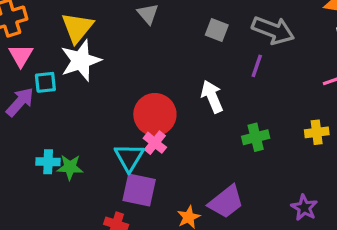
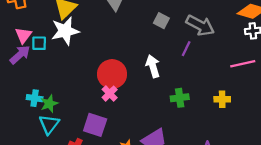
pink triangle: (21, 55) -> (23, 35), moved
cyan triangle: (129, 157) -> (49, 124), moved
green star: (70, 167) -> (49, 104), turned -30

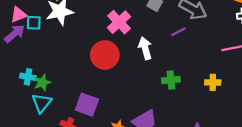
pink triangle: (23, 35) -> (18, 15), turned 30
purple line: (186, 49) -> (178, 32), turned 35
pink cross: (110, 94) -> (119, 22), moved, size x1.5

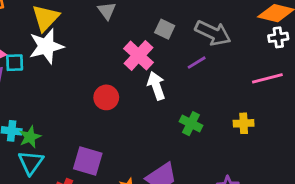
pink cross: (119, 22) -> (138, 56), moved
red circle: (105, 55) -> (106, 97), size x0.7
green cross: (171, 80) -> (191, 124), turned 36

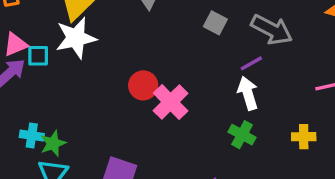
pink cross: (138, 56) -> (171, 102), moved
white arrow: (156, 86) -> (248, 93), moved
red circle: (106, 97) -> (143, 85), moved

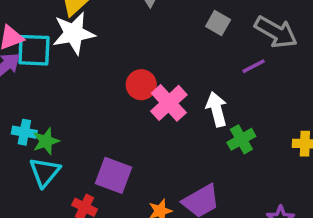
cyan square: (38, 56) -> (34, 50), size x1.5
white arrow: (248, 93) -> (217, 109), moved
green cross: (242, 135) -> (241, 139), turned 30

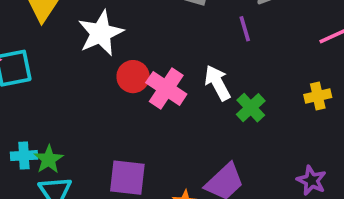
white star: (74, 33) -> (101, 33), moved
purple line: (254, 66) -> (245, 29), turned -65

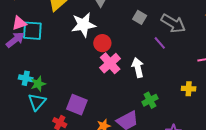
purple line: (245, 29) -> (160, 43), turned -40
red circle: (133, 77) -> (102, 43), moved
green cross: (251, 108) -> (150, 100), moved

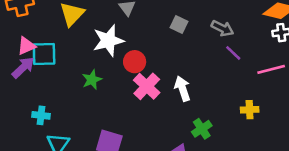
gray arrow: (173, 23) -> (222, 28), size x0.7
purple line: (160, 43) -> (233, 53), moved
green star: (38, 84) -> (92, 80), moved

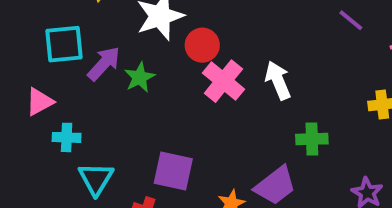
pink triangle: (26, 46) -> (40, 102), moved
purple arrow: (23, 68) -> (104, 64), moved
green cross: (202, 129) -> (312, 139), turned 36

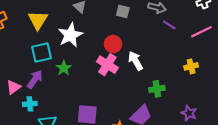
cyan square: (64, 44) -> (41, 52), moved
red circle: (202, 45) -> (113, 44), moved
purple arrow: (104, 64) -> (35, 79), moved

